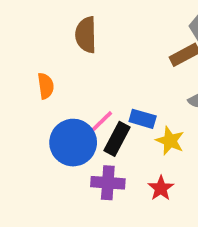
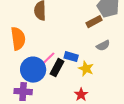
orange semicircle: (46, 86) -> (18, 39), size x1.6
purple cross: (108, 183) -> (23, 92), moved

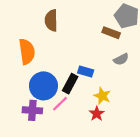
brown rectangle: (94, 22) -> (111, 33), turned 49
pink line: (48, 59) -> (60, 104), moved
yellow star: (86, 69) -> (102, 96), moved

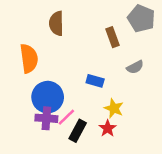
brown rectangle: (111, 33) -> (113, 37), moved, turned 49
black rectangle: (70, 84) -> (78, 131), moved
purple cross: (32, 110) -> (46, 118), moved

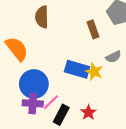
orange semicircle: (29, 58) -> (17, 49), turned -30
blue rectangle: (95, 81) -> (77, 69), size x1.5
yellow star: (114, 108) -> (94, 72), moved

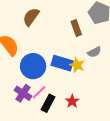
brown semicircle: (42, 17) -> (31, 17), turned 36
blue circle: (34, 84) -> (33, 66), moved
purple cross: (33, 103) -> (23, 93), turned 30

